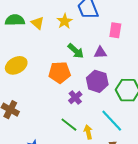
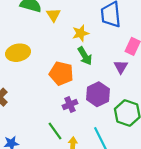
yellow star: (65, 21) -> (80, 33), moved
purple triangle: (100, 53) -> (121, 67), moved, turned 48

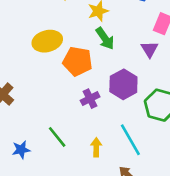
yellow ellipse: (18, 53) -> (47, 41), moved
green line: (55, 131) -> (57, 137), moved

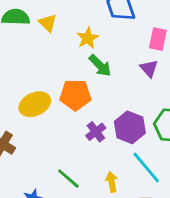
yellow ellipse: (47, 41) -> (35, 104), moved
purple hexagon: (123, 84) -> (130, 127), moved

